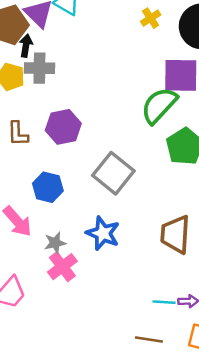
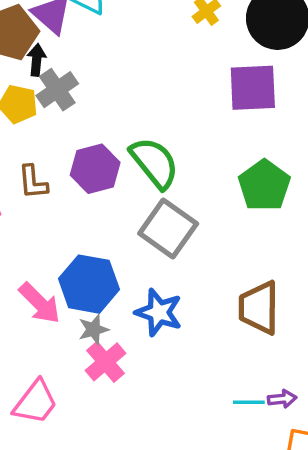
gray cross: (39, 68) -> (57, 90), turned -32
green semicircle: (159, 105) -> (154, 163), moved, turned 102
blue hexagon: (48, 187) -> (89, 284), moved, size x1.4

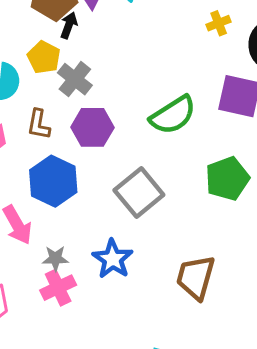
gray cross: (57, 90) -> (75, 79), moved, turned -32
green semicircle: (154, 163) -> (173, 115), moved, turned 81
blue hexagon: (89, 284) -> (53, 181), moved

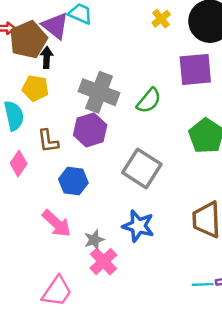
gray cross: (75, 79) -> (99, 92), moved, size x1.4
green semicircle: (173, 115) -> (149, 101), size x0.7
blue hexagon: (53, 181) -> (73, 181), size x0.7

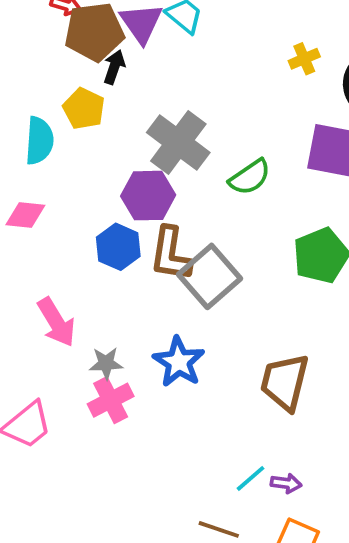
brown L-shape: (48, 141) -> (171, 254), moved, size x1.4
pink diamond: (19, 164) -> (25, 215), turned 45
blue hexagon: (73, 181) -> (118, 247), moved
cyan line: (203, 284) -> (250, 478), turned -55

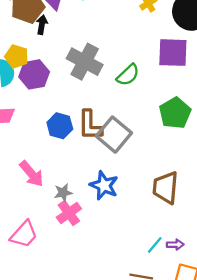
yellow pentagon: (84, 109) -> (17, 56), moved
purple hexagon: (148, 196) -> (34, 74), moved

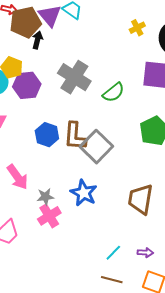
cyan line: (155, 245) -> (113, 253), moved

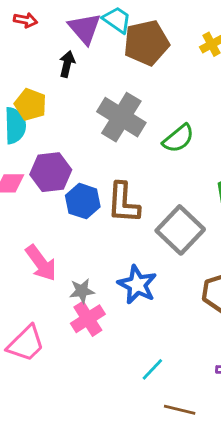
brown pentagon: (25, 22) -> (146, 43), moved
purple hexagon: (27, 85) -> (51, 172), moved
gray square: (96, 147) -> (180, 230), moved
cyan line: (113, 253) -> (152, 369), moved

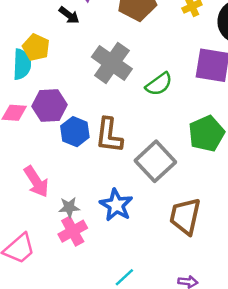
black arrow: (67, 64) -> (69, 15), turned 110

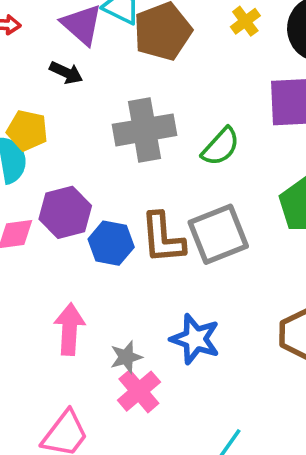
gray cross: (112, 63) -> (144, 130), turned -33
gray square: (155, 161) -> (218, 234), moved, turned 33
pink arrow: (36, 182) -> (69, 329), turned -132

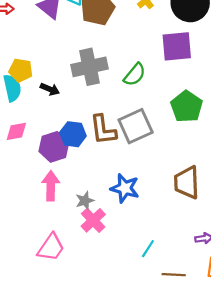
black arrow: (66, 73) -> (50, 89), moved
purple hexagon: (65, 212) -> (54, 147), moved

